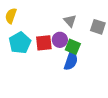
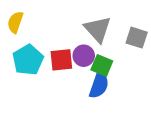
gray triangle: (70, 21) -> (98, 29), size x1.5

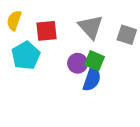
purple circle: (84, 56) -> (78, 63), moved
red square: (61, 60) -> (47, 31), moved

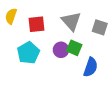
cyan pentagon: (26, 55) -> (28, 53), moved
blue semicircle: (92, 79) -> (91, 67), moved

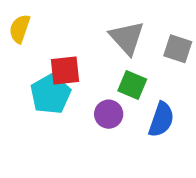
red square: (36, 24) -> (65, 70), moved
purple circle: (61, 50) -> (109, 114), moved

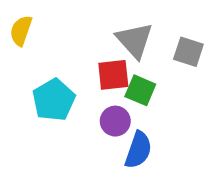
red square: (65, 70) -> (113, 75), moved
blue semicircle: (161, 120) -> (138, 150), moved

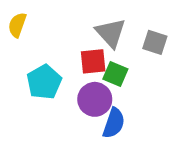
purple circle: (115, 121) -> (95, 99), size x1.4

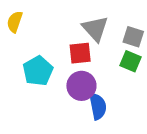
green square: (115, 74) -> (131, 61), moved
blue semicircle: (114, 123) -> (98, 106), turned -30

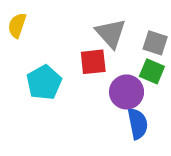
purple circle: (81, 86) -> (127, 92), moved
blue semicircle: (98, 106) -> (138, 124), moved

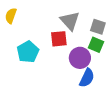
blue semicircle: (138, 124) -> (87, 78), turned 36

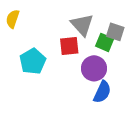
green square: (96, 45) -> (105, 42), moved

